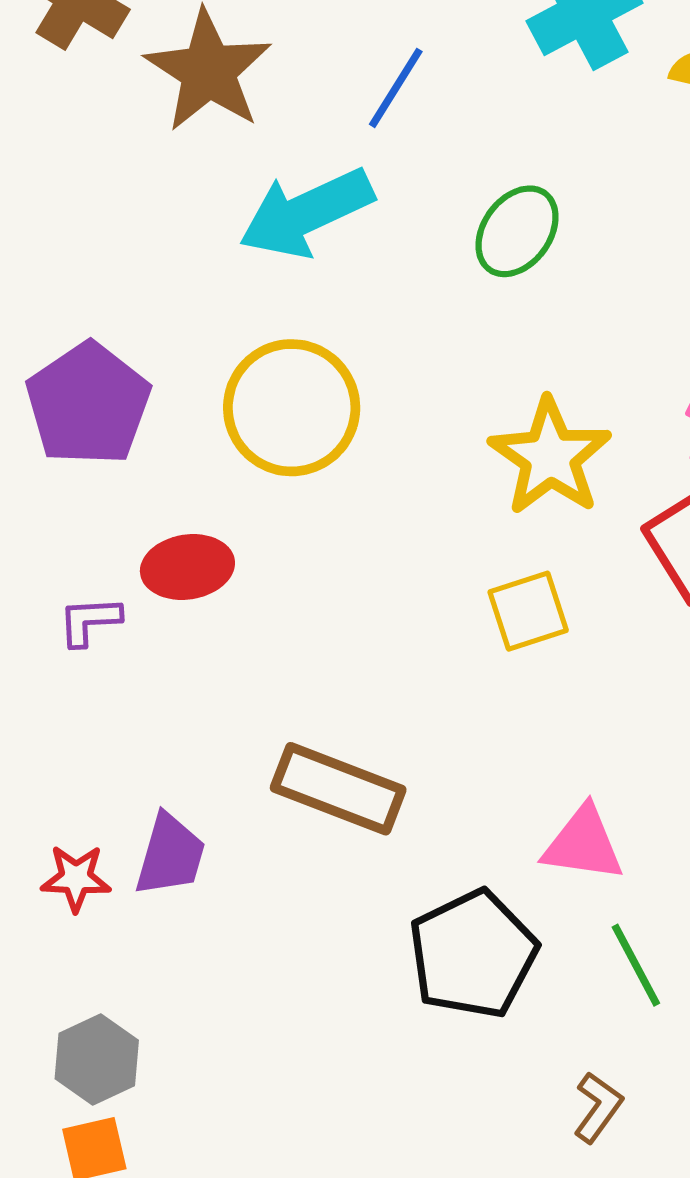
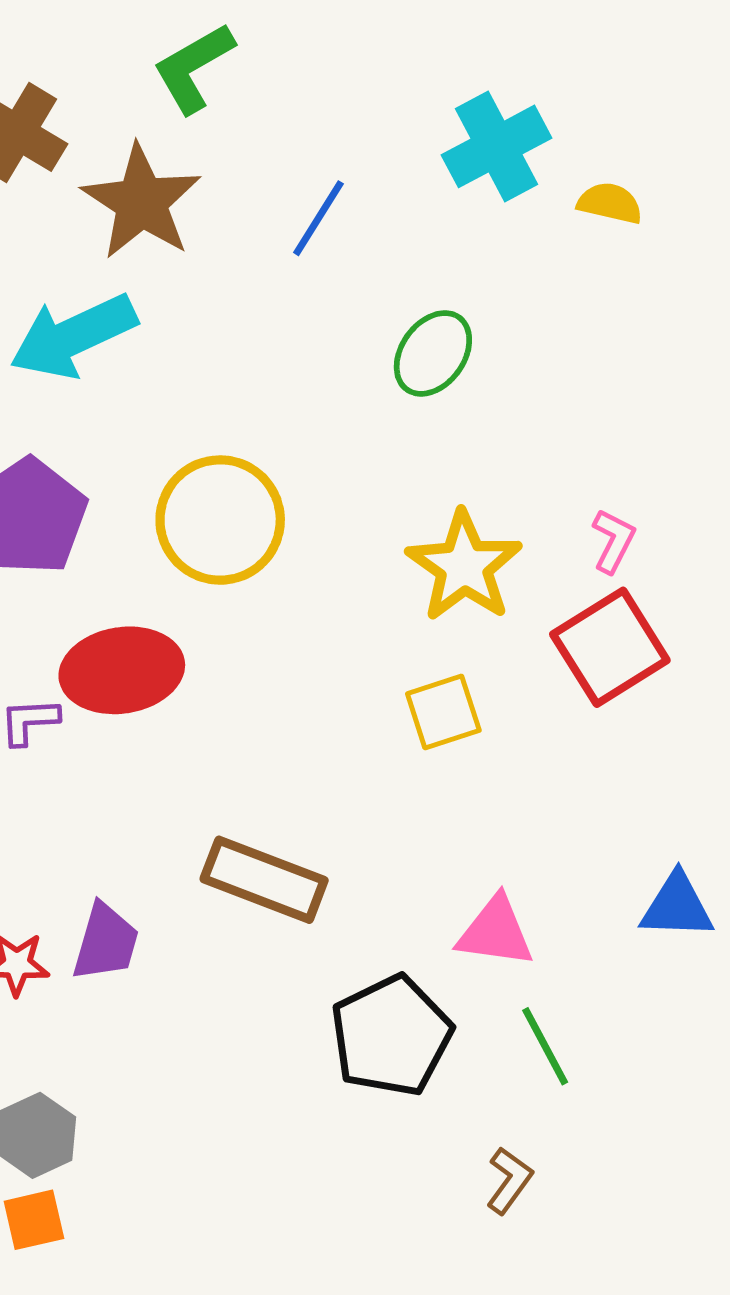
cyan arrow: (306, 213) -> (73, 336), moved
red ellipse: (187, 567) -> (122, 670), size x1.4

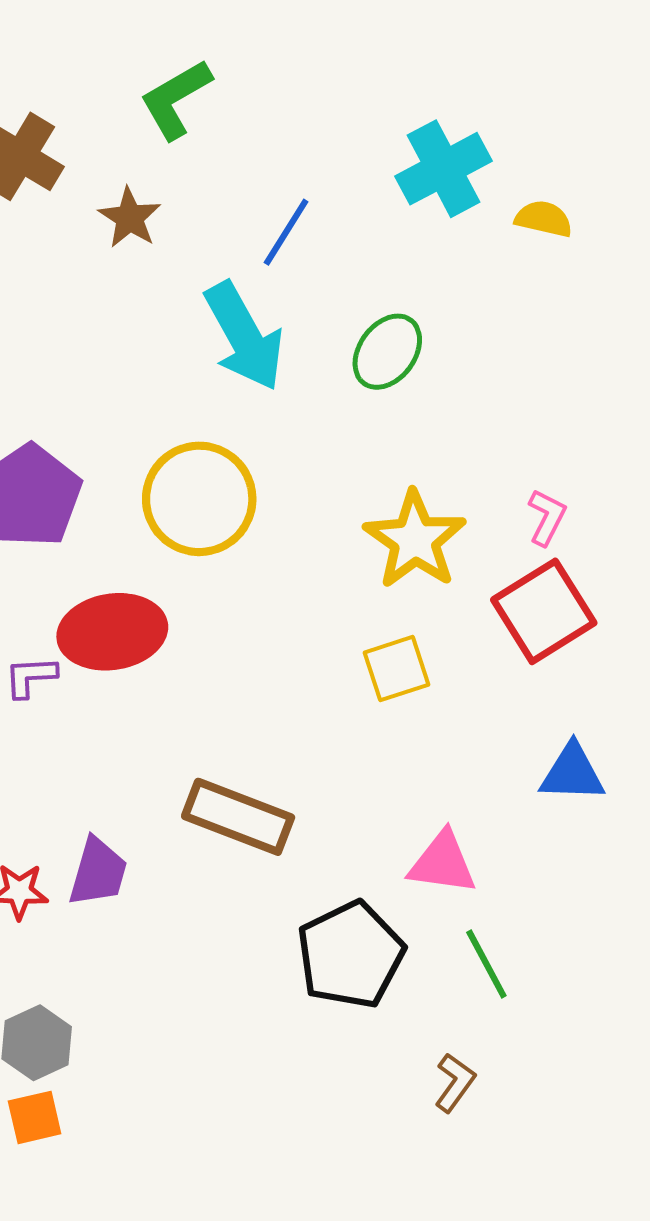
brown star: (141, 202) -> (130, 218), size x0.6
cyan arrow: (73, 336) -> (244, 336), moved, turned -94
blue triangle: (677, 906) -> (572, 773), moved

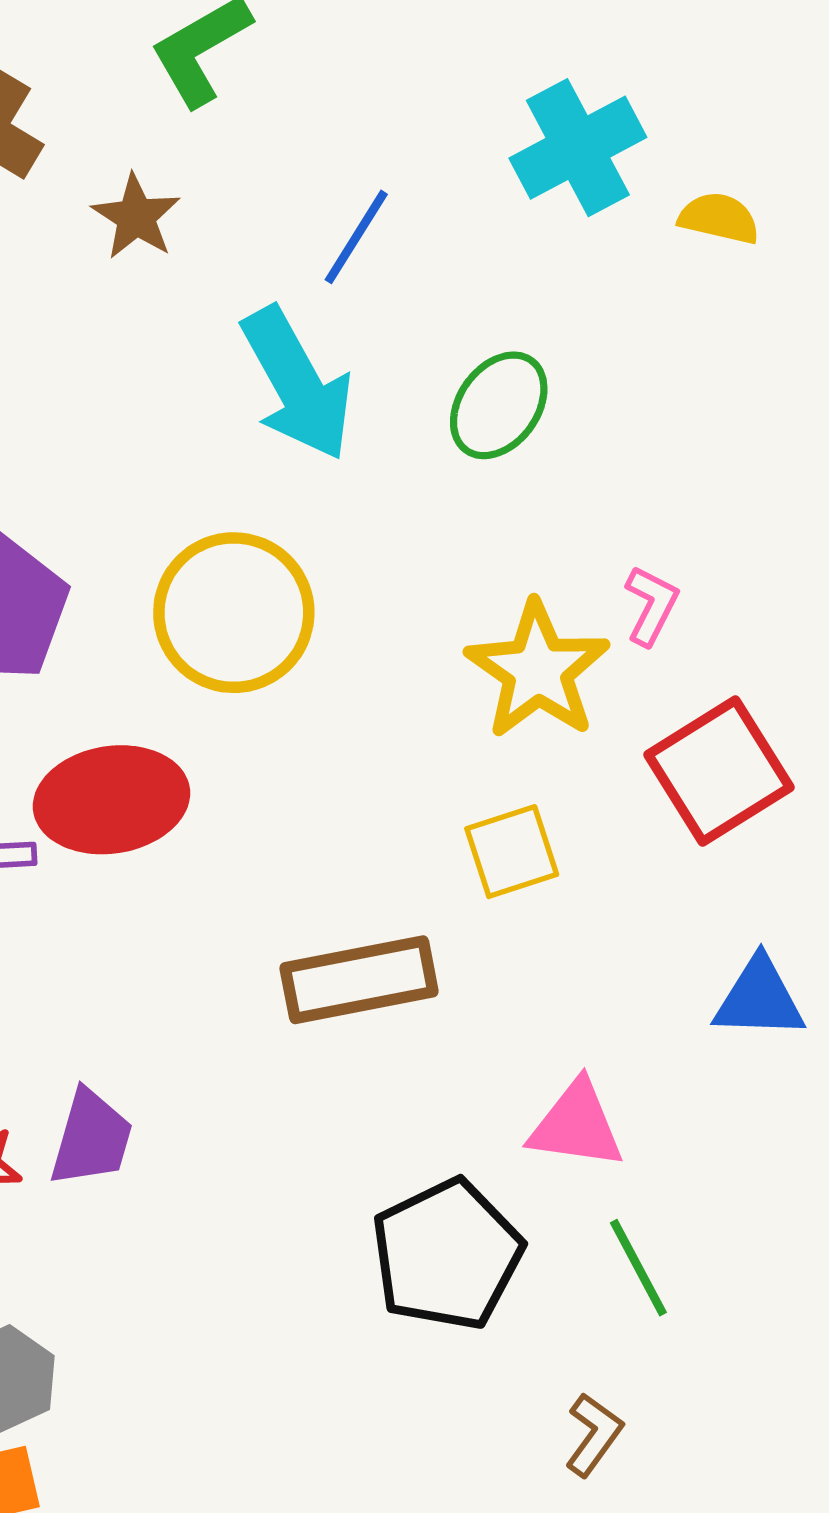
pink L-shape: (547, 517) -> (651, 605), moved
brown rectangle: (238, 817) -> (359, 980), moved, turned -32

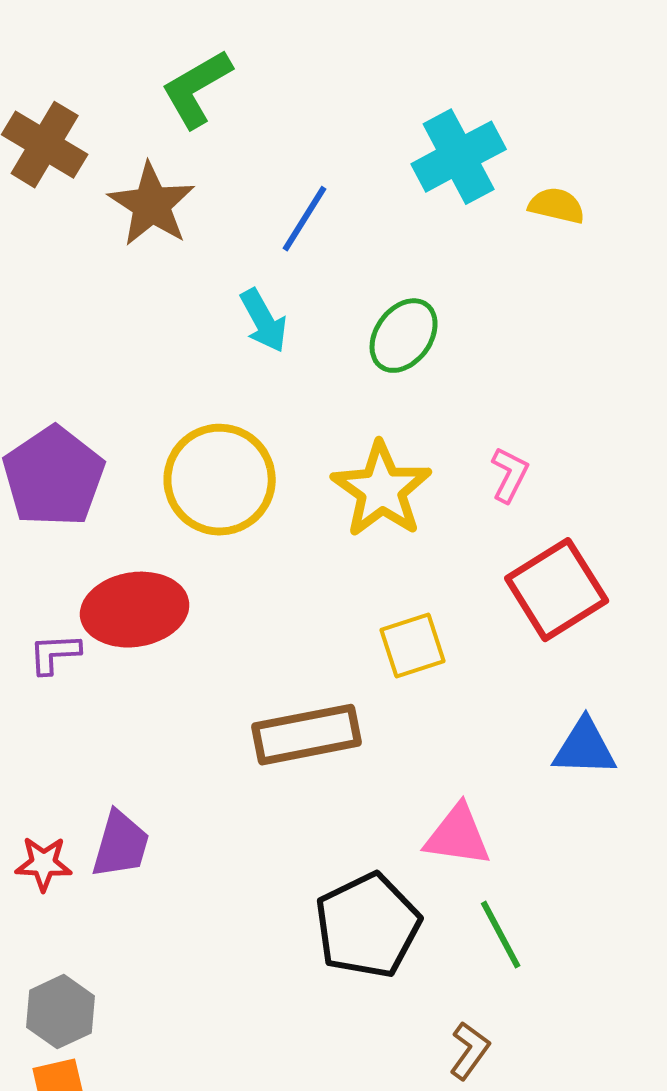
brown star: (136, 217) -> (152, 205), size x1.4
cyan arrow: (297, 384) -> (264, 321), size x0.6
yellow star: (538, 670) -> (382, 490), moved

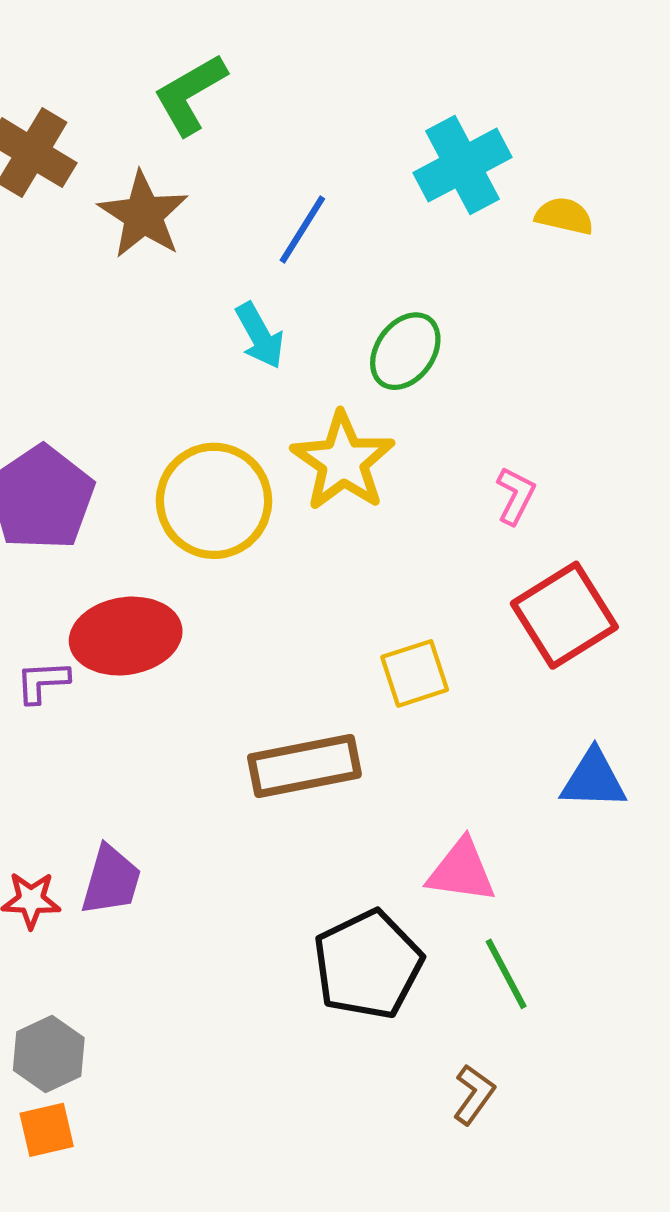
yellow star: (382, 490) -> (343, 461), moved

